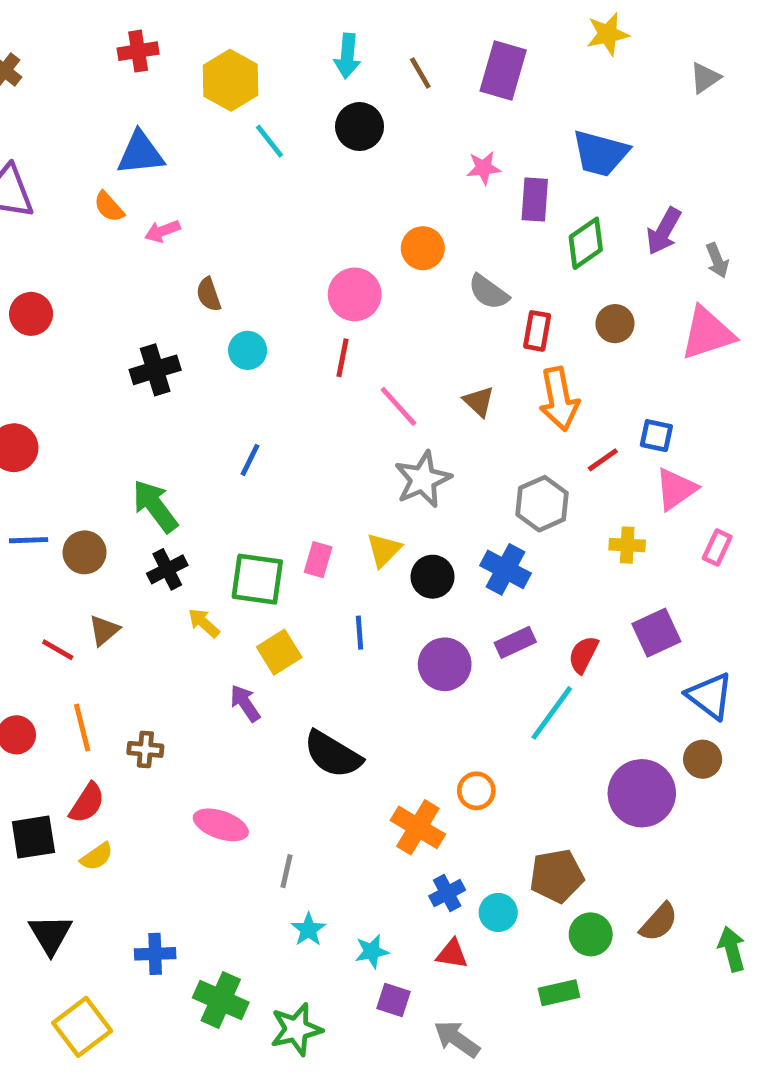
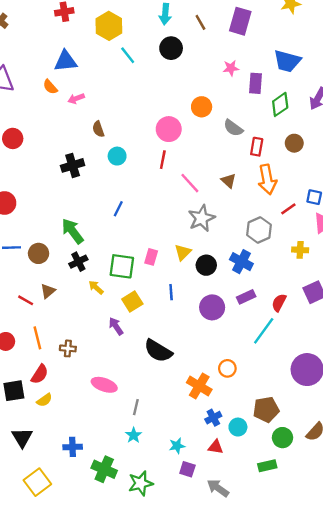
cyan star: (308, 930) -> (134, 435), moved

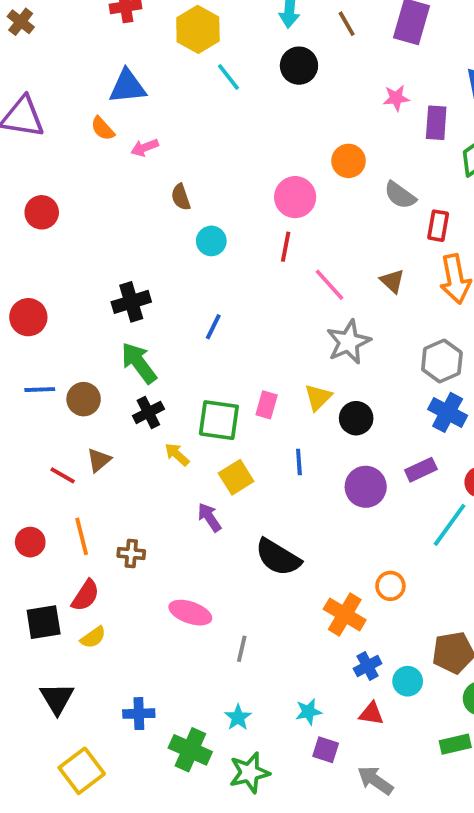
black cross: (73, 165) -> (131, 302), moved
blue cross: (241, 262) -> (448, 412), moved
cyan star: (134, 435) -> (238, 717), moved

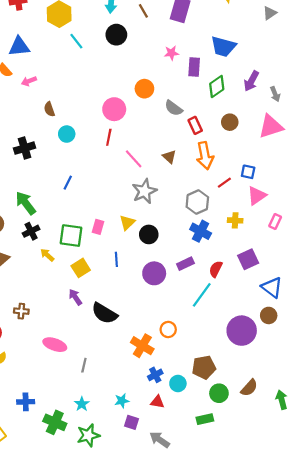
red rectangle: (438, 226) -> (195, 125), turned -35
black cross: (131, 302) -> (25, 148), moved
purple arrow: (209, 517) -> (75, 297), moved

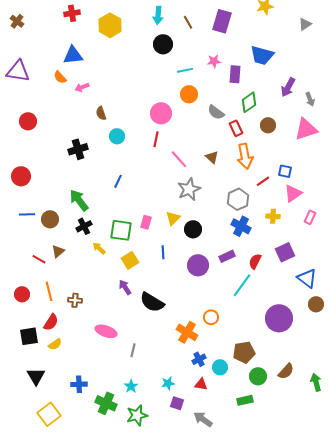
cyan line: (76, 41) -> (185, 70), moved, turned -63
green diamond: (217, 86) -> (249, 102), moved
brown circle: (269, 315) -> (316, 304), moved

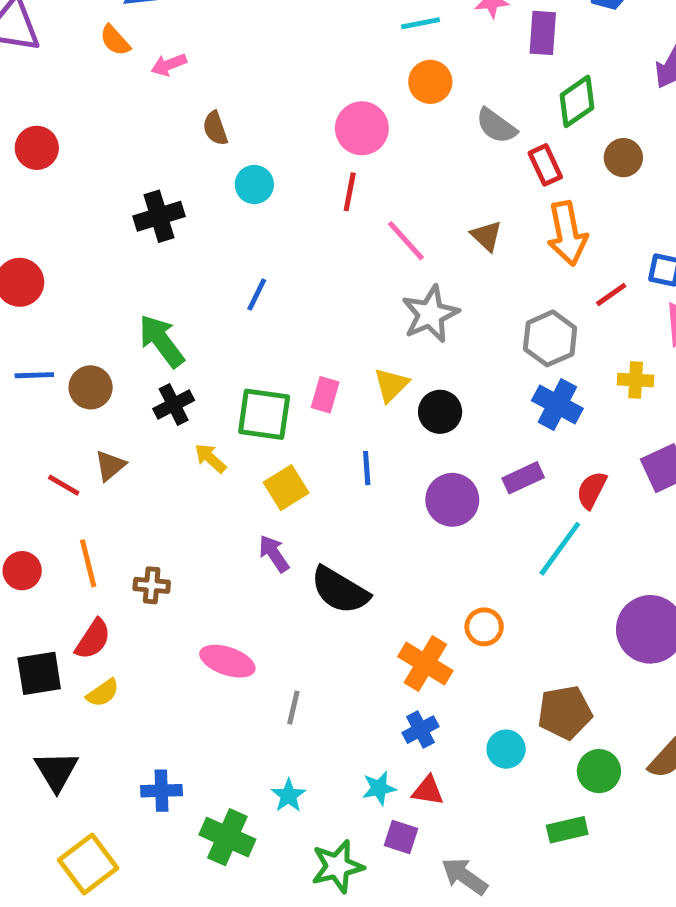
blue cross: (199, 359) -> (421, 730), moved
red triangle: (201, 384) -> (428, 791), moved
green star: (137, 415) -> (337, 866), moved

